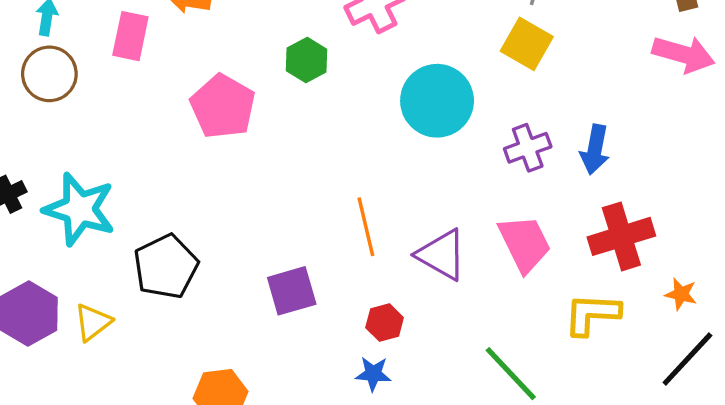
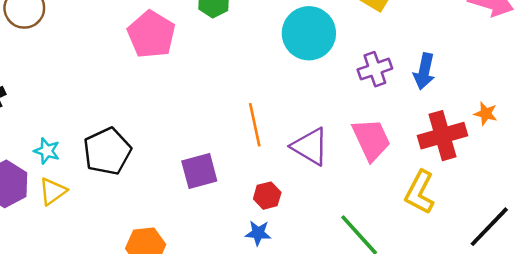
cyan star: (79, 209) -> (47, 151), moved, size x0.5
orange star: (681, 294) -> (486, 114), moved
yellow L-shape: (592, 314) -> (420, 192), turned -66

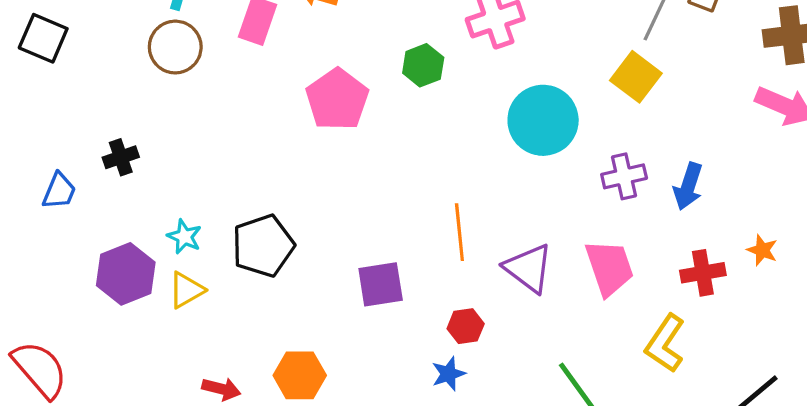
red cross: (442, 136) -> (703, 273), size x0.7
blue star: (258, 233) -> (448, 374), turned -30

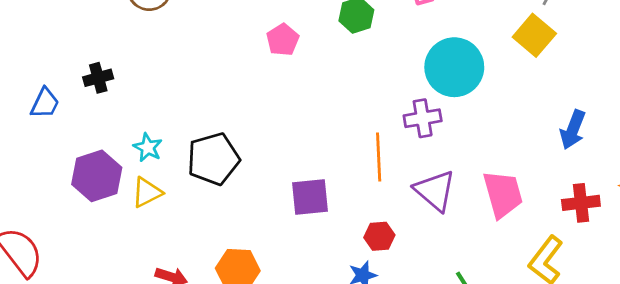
pink pentagon: (337, 99) -> (283, 40), size x0.6
purple cross: (624, 176) -> (423, 118), moved

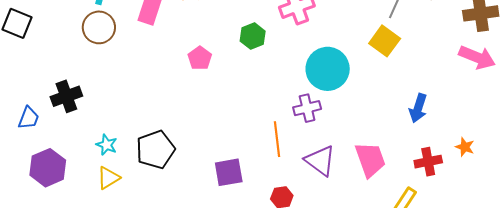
black cross: (98, 78) -> (66, 96), size x1.4
purple hexagon: (97, 176) -> (48, 168), moved

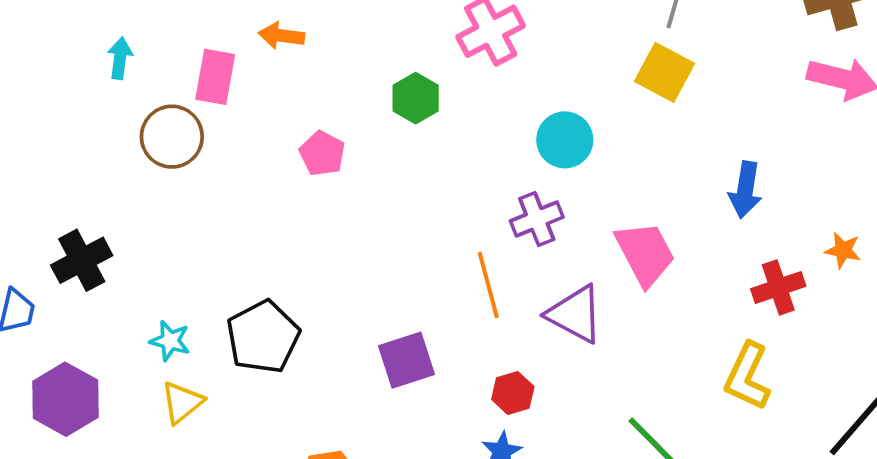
brown circle: (99, 27) -> (172, 137), moved
cyan circle: (328, 69) -> (565, 140), size x0.7
pink trapezoid: (370, 159) -> (645, 254), moved

